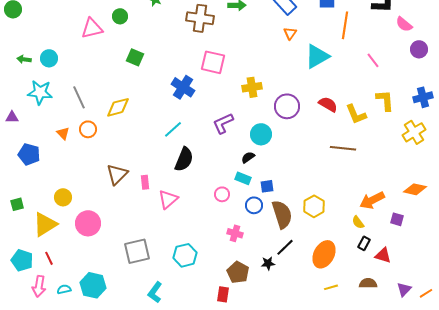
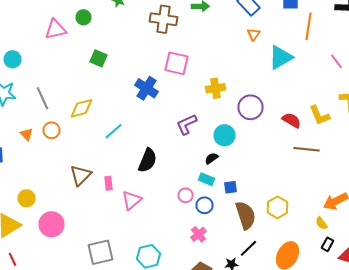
red semicircle: (328, 104) -> (292, 120), moved
cyan line: (173, 129) -> (114, 131), moved
blue circle: (254, 205) -> (204, 205), moved
pink cross: (235, 233) -> (198, 234), turned 35

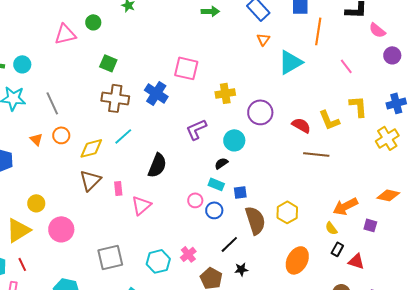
brown cross: (164, 19) -> (115, 98), moved
yellow diamond: (82, 108) -> (91, 148), moved
pink cross: (198, 234) -> (188, 254), moved
black line: (248, 248) -> (229, 244), moved

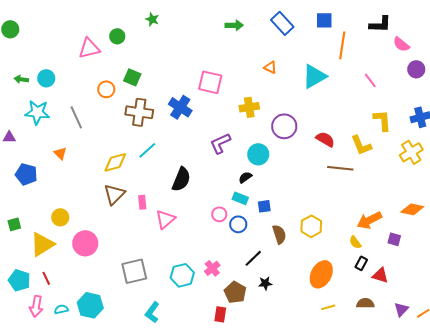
orange triangle: (263, 39) -> (270, 67), moved, turned -40
yellow L-shape: (329, 120) -> (361, 145), moved
orange circle: (61, 135) -> (106, 89), moved
brown semicircle: (255, 220) -> (279, 234), size x0.7

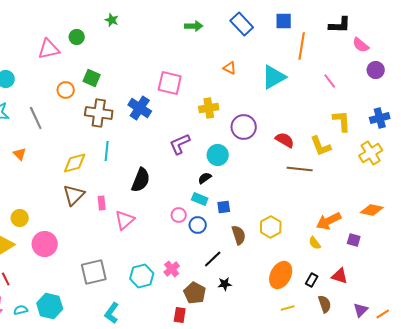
cyan line: (147, 150) -> (107, 151), turned -42
black rectangle: (361, 263) -> (312, 280), moved
brown semicircle: (365, 303) -> (325, 304), turned 72

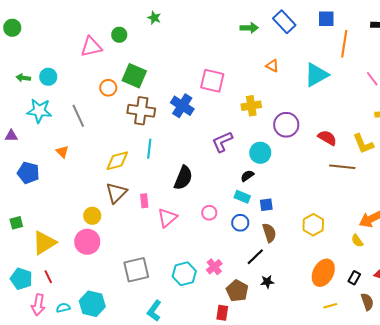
green arrow: (194, 26) -> (249, 28), moved
green square: (92, 78) -> (134, 76), size x1.4
pink circle: (179, 215) -> (209, 213), moved
yellow circle: (20, 218) -> (92, 216), moved
brown semicircle: (239, 235) -> (269, 233), moved

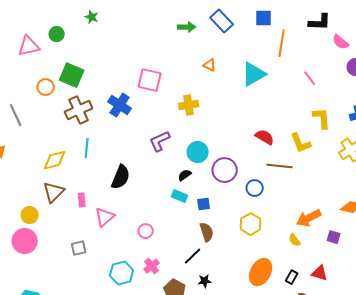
brown cross: (141, 111) -> (79, 110), turned -32
purple circle: (286, 125) -> (225, 170), moved
pink circle: (209, 213) -> (146, 231), moved
blue circle: (240, 223) -> (255, 188), moved
gray square: (136, 270) -> (79, 248), moved, size x0.6

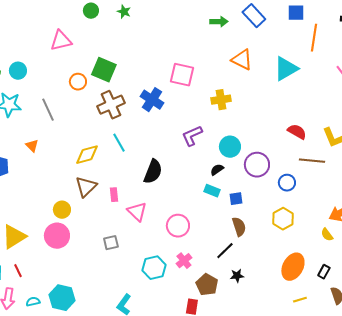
green circle: (57, 34) -> (91, 11), moved
orange triangle: (210, 65) -> (242, 60), size x1.6
cyan line: (87, 148) -> (119, 143), turned -36
pink triangle: (105, 217) -> (137, 212), turned -35
pink circle: (146, 231) -> (178, 226), size x1.5

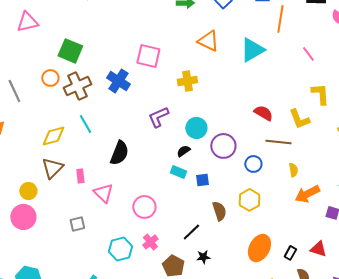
orange circle: (78, 82) -> (50, 78), moved
brown semicircle: (239, 227) -> (219, 211), moved
yellow semicircle: (327, 235) -> (293, 170), moved, turned -152

